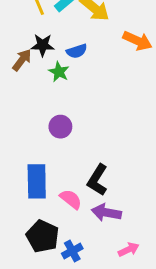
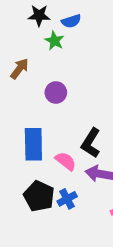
brown arrow: (22, 60) -> (19, 69), moved
blue cross: (72, 251) -> (67, 199), moved

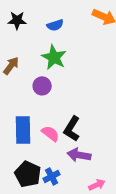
black star: (39, 16) -> (17, 20), moved
green star: (54, 41) -> (54, 57), moved, size x1.5
pink semicircle: (66, 161) -> (50, 134), moved

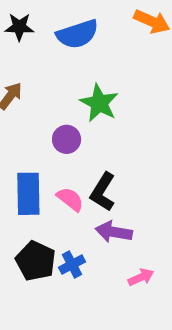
blue semicircle: (55, 25) -> (77, 34), size x1.6
green star: (54, 57) -> (99, 103), moved
purple circle: (42, 86) -> (67, 139), moved

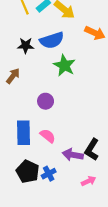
black star: (19, 27) -> (26, 46), moved
green star: (99, 103) -> (64, 65), moved
black L-shape: (103, 192) -> (92, 149), moved

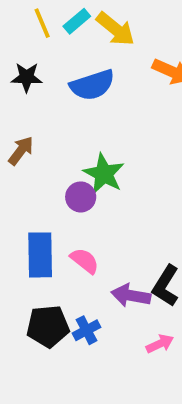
black star: (26, 46) -> (27, 77), moved
green star: (64, 65) -> (104, 174), moved
black pentagon: (28, 172) -> (48, 326), turned -30

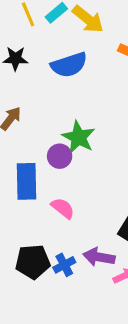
blue rectangle: (40, 255) -> (26, 181), moved
purple arrow: (131, 295) -> (99, 257), moved

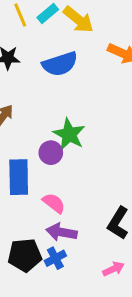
purple arrow: (99, 257) -> (61, 232), moved

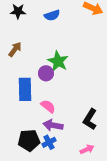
blue semicircle: (60, 64) -> (52, 15), size x0.7

